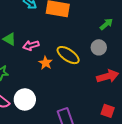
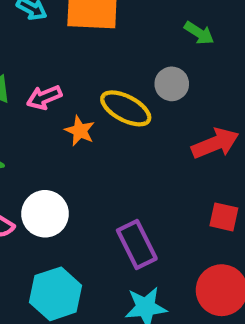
green arrow: (106, 24) -> (199, 33), turned 80
gray circle: (99, 47) -> (172, 84), moved

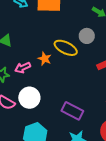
pink arrow: (44, 97) -> (23, 68), moved
purple rectangle: (137, 245) -> (72, 111), turned -35

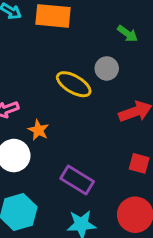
orange star: (45, 59) -> (38, 130), moved

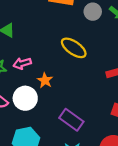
gray circle: (107, 68) -> (93, 12), moved

